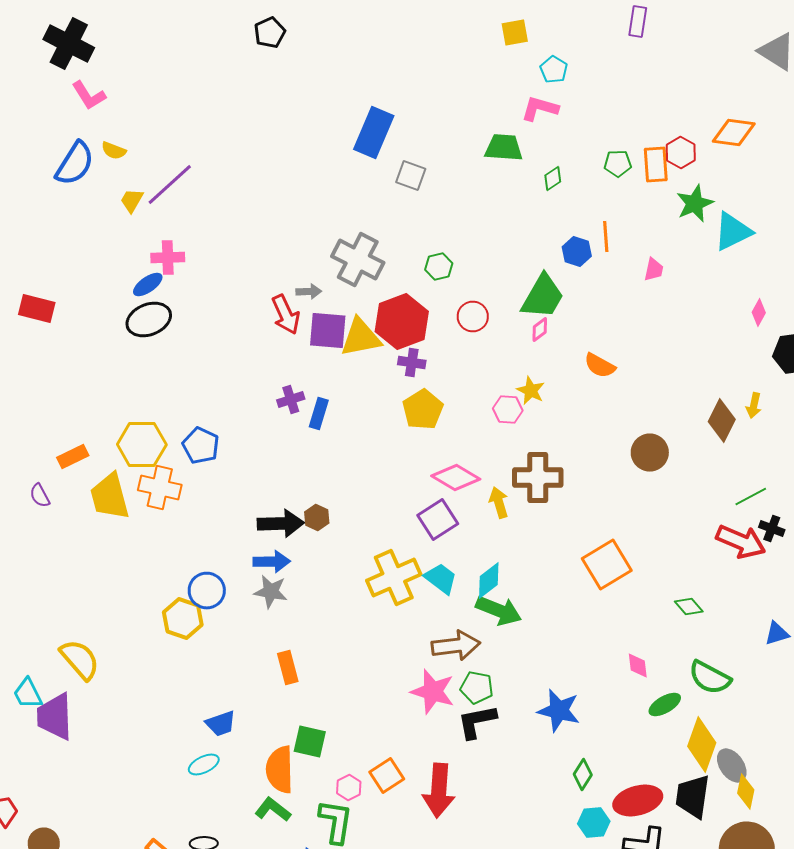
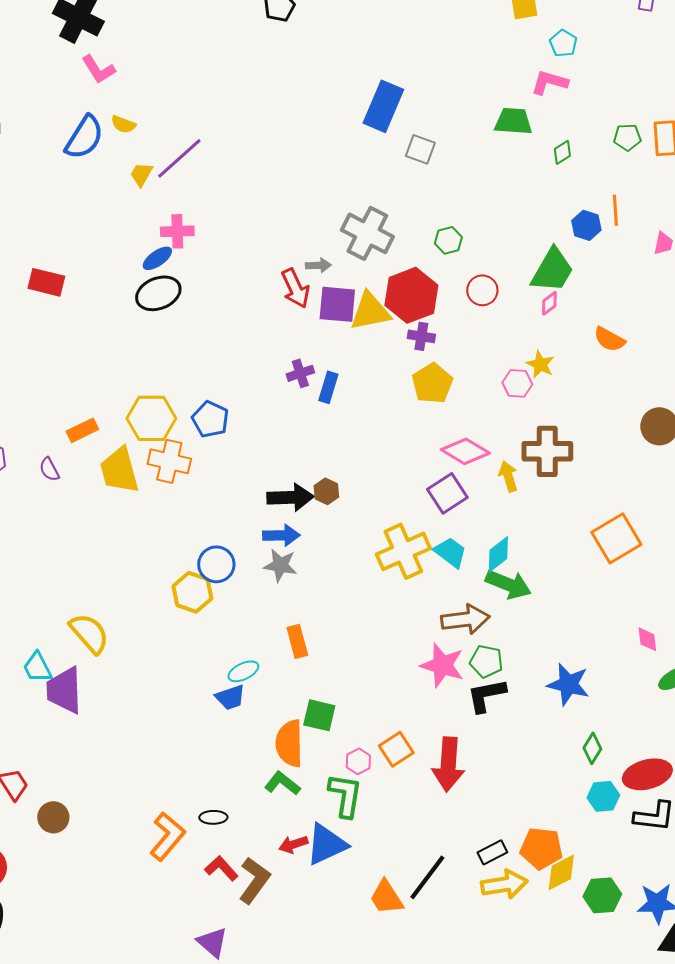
cyan ellipse: (204, 764) -> (243, 671), moved

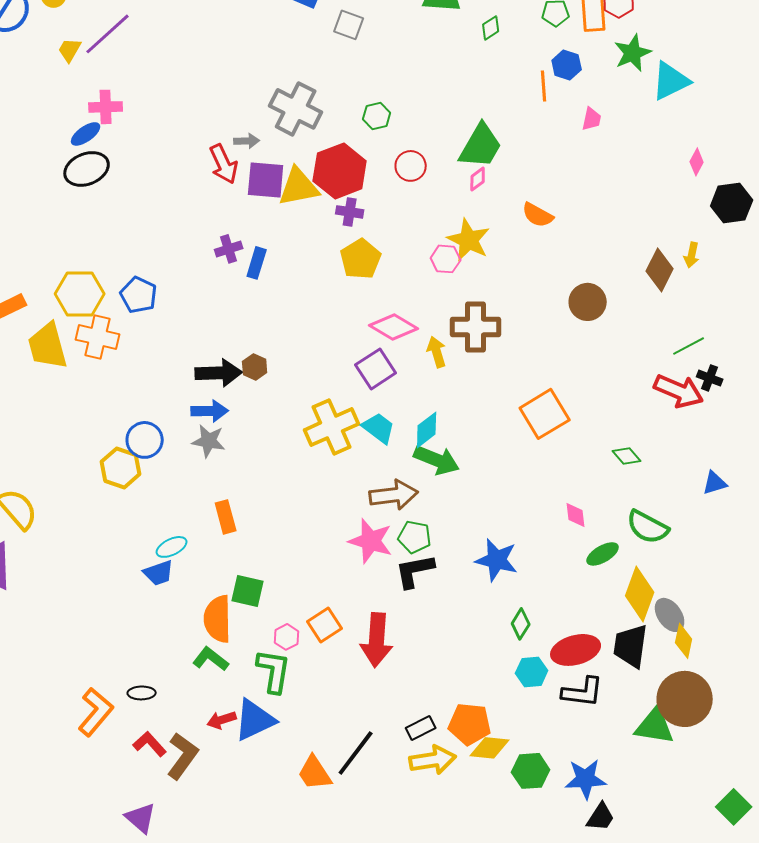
blue hexagon: (586, 225) -> (567, 65), moved
yellow star: (540, 364) -> (469, 240), size x1.5
yellow diamond: (561, 872) -> (490, 748), turned 33

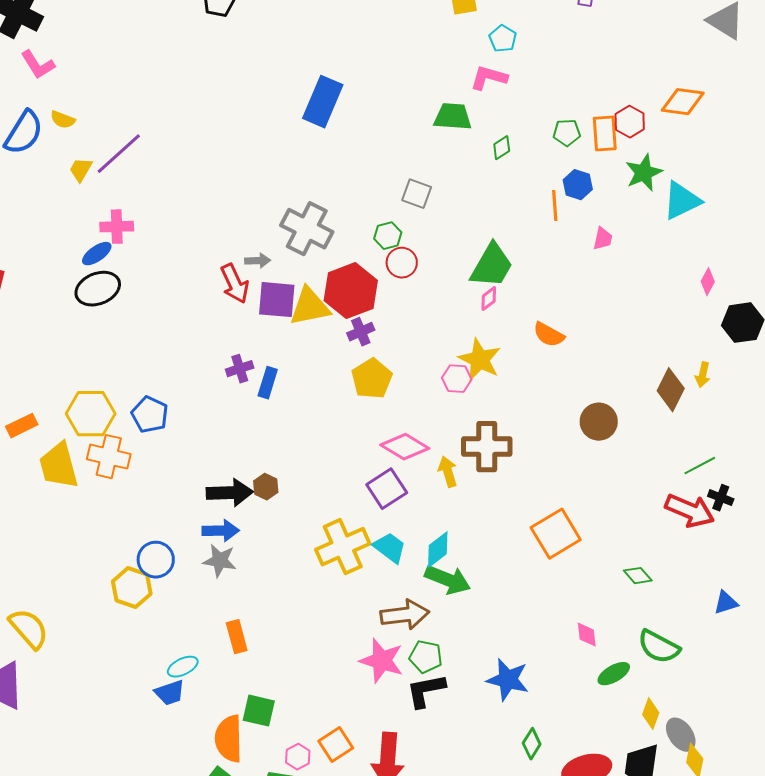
gray square: (349, 25) -> (417, 194), moved
red circle: (411, 166) -> (402, 263), moved
purple cross: (350, 212) -> (361, 332), turned -32
yellow diamond: (640, 594) -> (651, 714), size x0.6

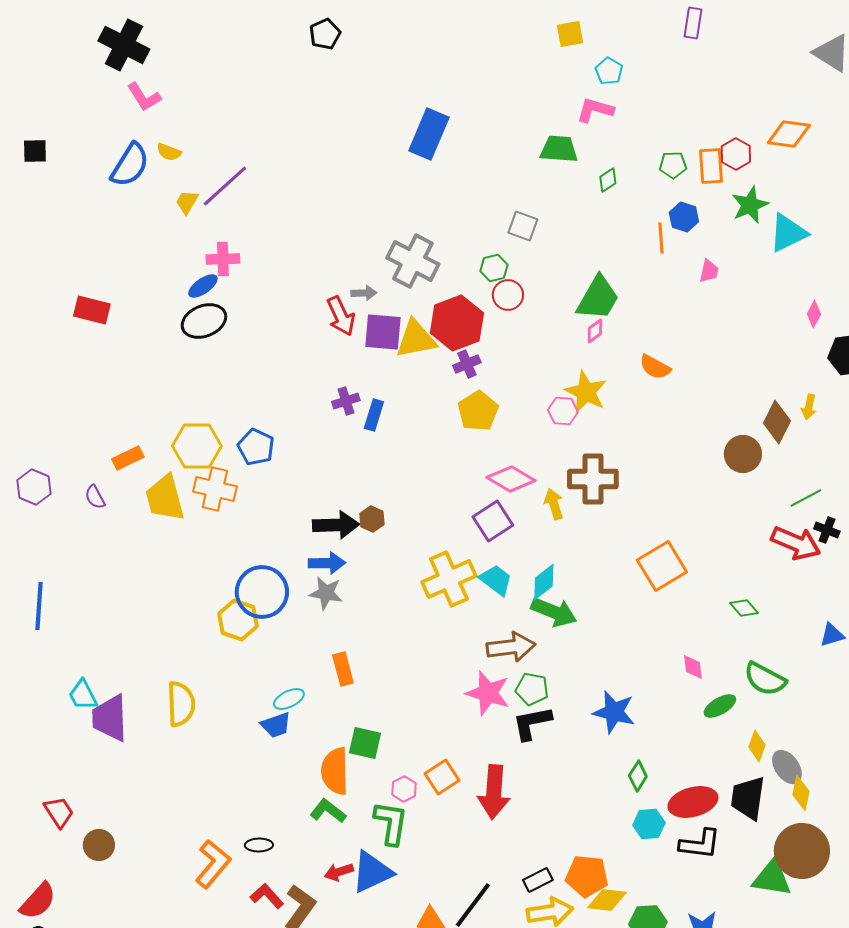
brown circle: (599, 422) -> (743, 454), moved
blue circle: (156, 560) -> (262, 592), size x1.4
yellow semicircle: (29, 629) -> (181, 704), moved, turned 39

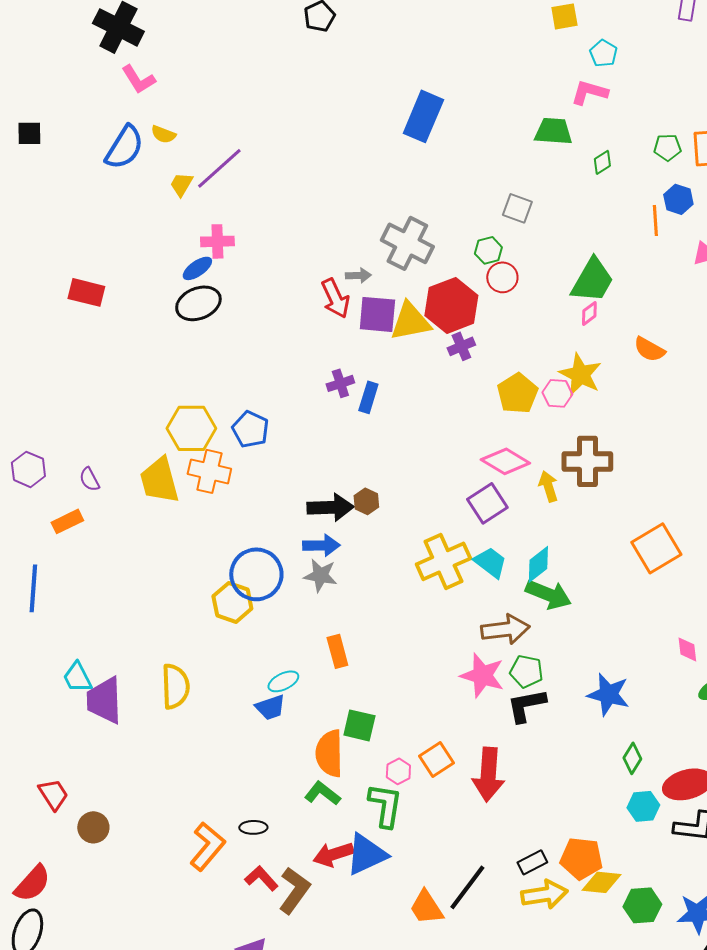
yellow pentagon: (478, 411) -> (517, 393), moved
orange rectangle: (128, 458) -> (67, 521), moved
red arrow: (339, 872) -> (333, 854), size x1.4

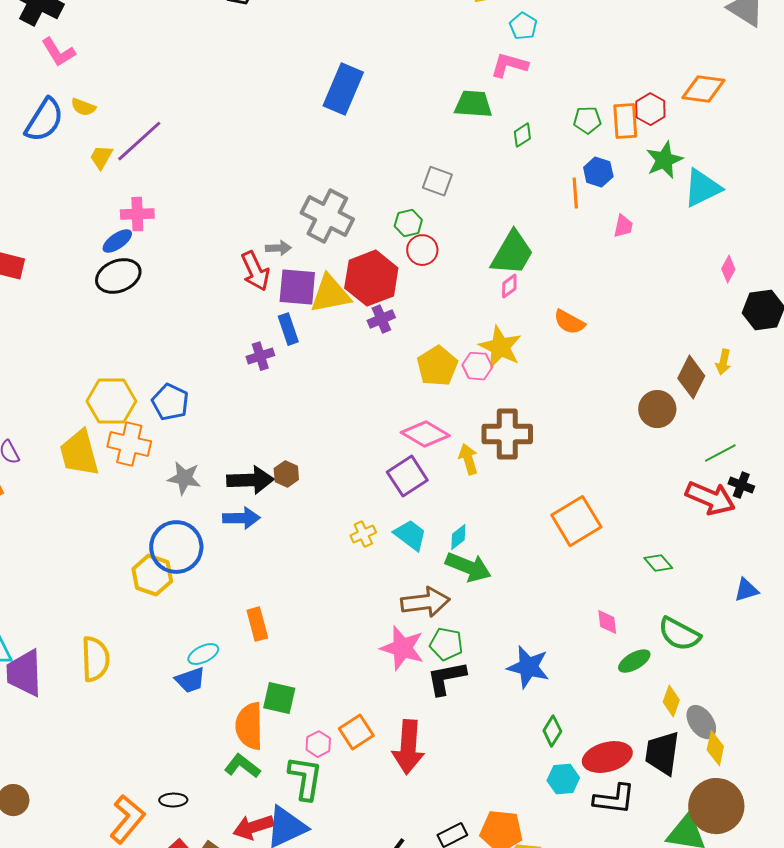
blue rectangle: (368, 397) -> (288, 329), moved, turned -36
yellow cross: (443, 561) -> (363, 534), size x0.5
cyan diamond: (538, 564) -> (458, 537), size x0.7
gray star: (320, 575) -> (184, 478), moved

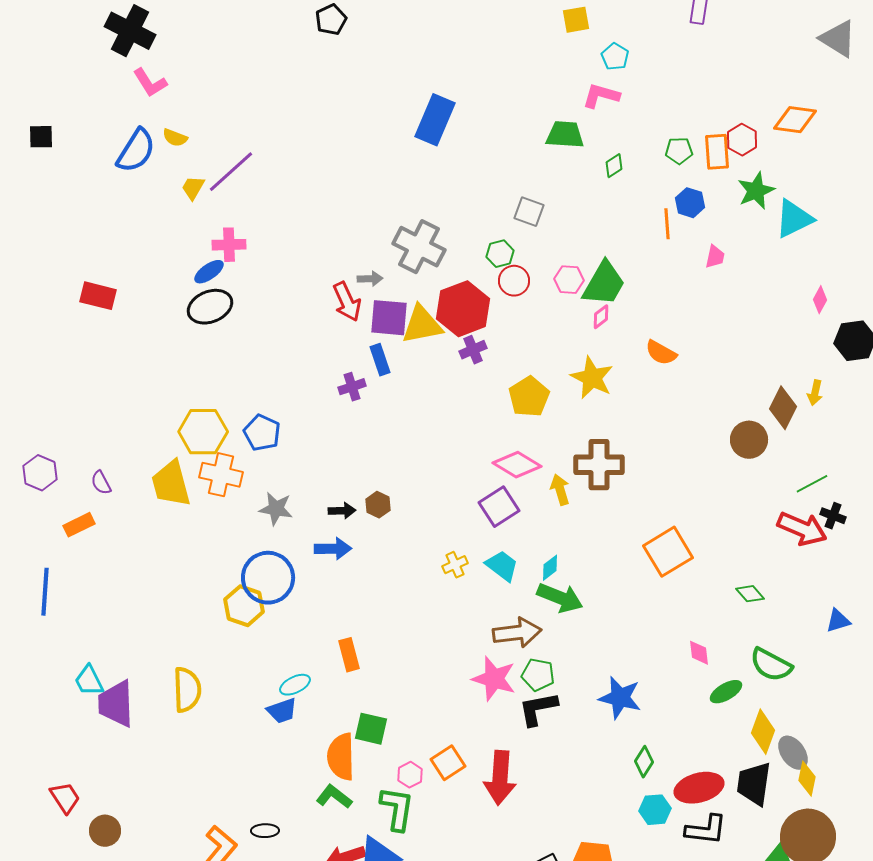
pink hexagon: (477, 366) -> (569, 280), moved
black arrow: (250, 480) -> (342, 511), size x0.6
yellow diamond: (671, 701) -> (763, 732), size x1.4

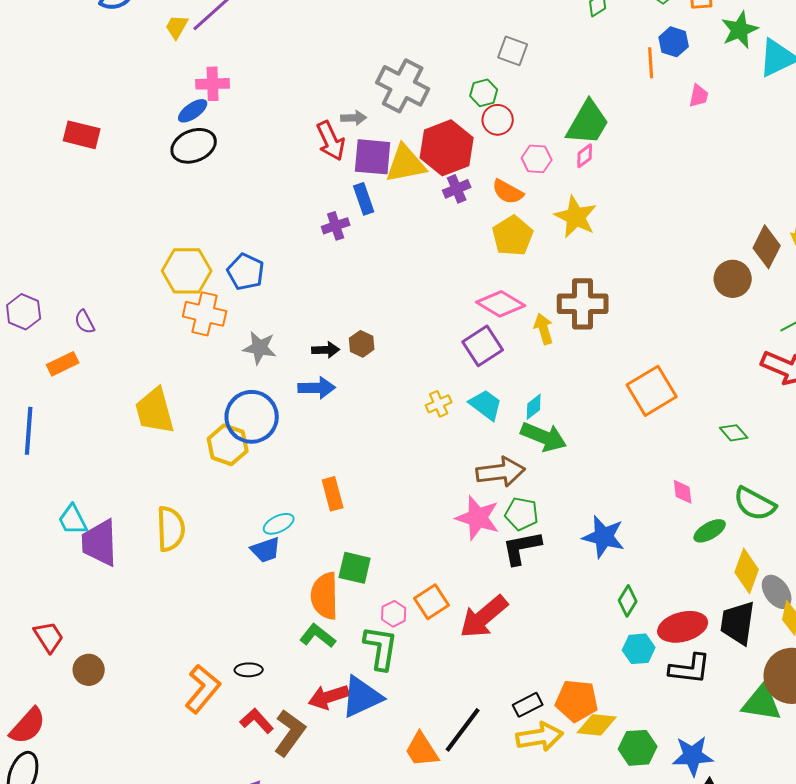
pink hexagon: (569, 280) -> (537, 159), moved
orange semicircle: (661, 353) -> (508, 192), moved
yellow trapezoid: (171, 484) -> (155, 411), moved
red arrow: (500, 778) -> (484, 617), turned 46

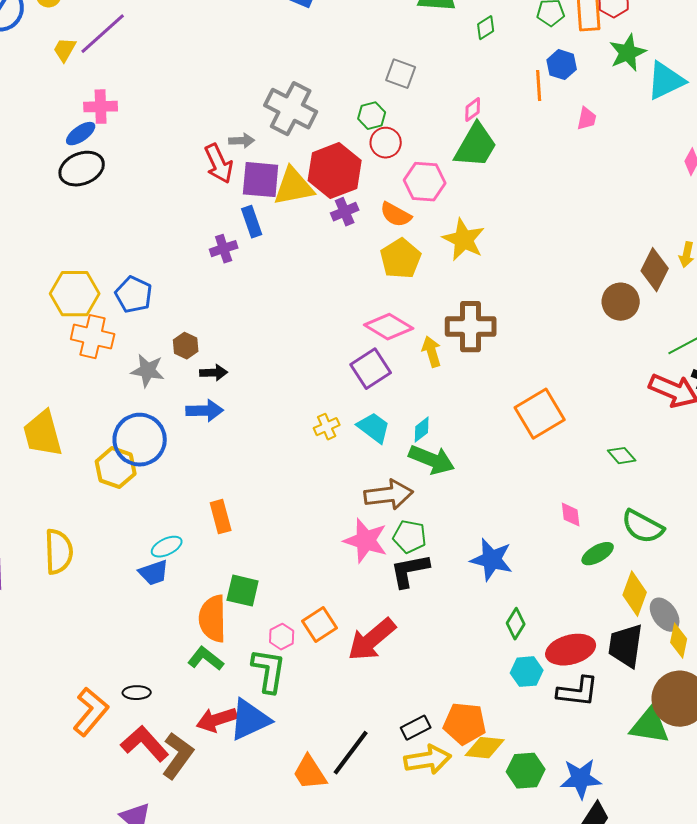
pink diamond: (585, 156) -> (473, 110), moved
pink hexagon: (537, 159) -> (425, 182), size x1.4
brown hexagon: (362, 344) -> (186, 346), moved
red L-shape: (257, 721) -> (145, 744), size x1.4

